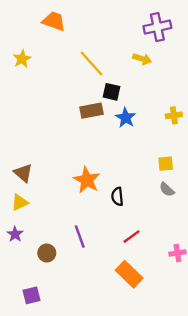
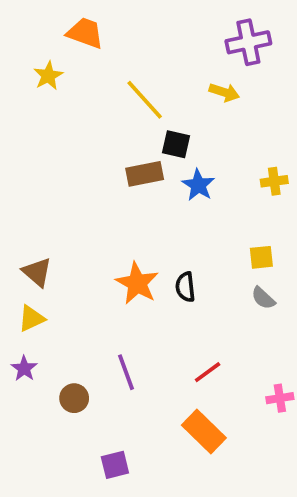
yellow star: (22, 59) -> (48, 76), moved
black semicircle: (117, 197) -> (185, 287), moved
purple square: (31, 295) -> (115, 465), moved

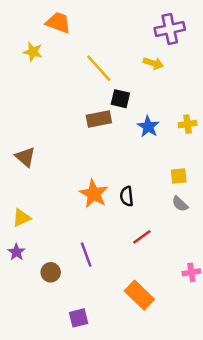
yellow star: (48, 76) -> (33, 52), turned -30
blue star: (198, 185) -> (148, 127), moved
brown triangle: (37, 272) -> (25, 157), moved
red line: (208, 372) -> (142, 237), moved

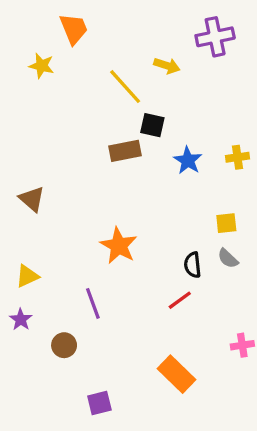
orange trapezoid: (58, 23) -> (74, 29), turned 48
yellow arrow: (153, 63) -> (167, 66), moved
black semicircle: (127, 196) -> (193, 265), moved
purple line: (86, 255) -> (93, 303), moved

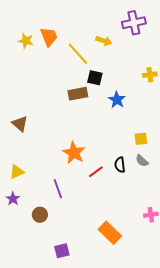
orange trapezoid: (74, 29) -> (49, 37), moved
yellow cross: (238, 157) -> (150, 75), moved
red line: (180, 300) -> (96, 172), moved

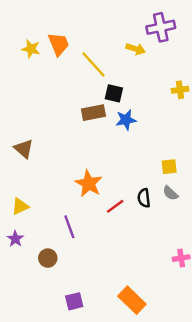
yellow arrow: (104, 41) -> (136, 49), moved
blue star: (117, 100) -> (126, 120), moved, turned 30
orange rectangle: (110, 233) -> (132, 300), moved

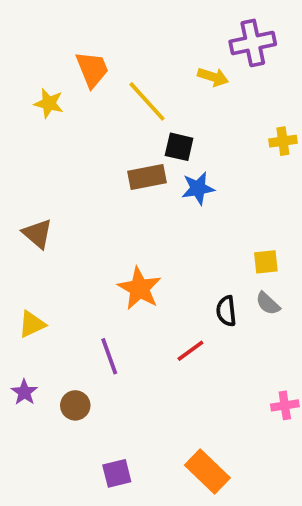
yellow star: (31, 49) -> (49, 103), moved
red line: (115, 206) -> (190, 351), moved
purple star: (15, 239) -> (24, 392), moved

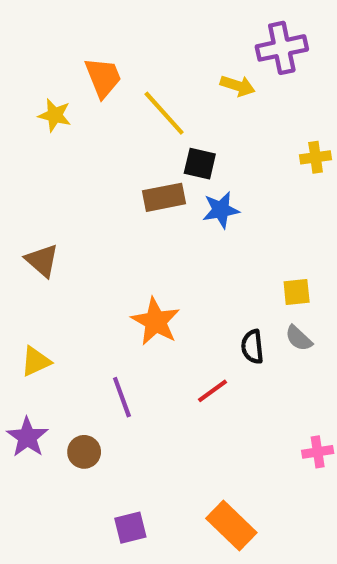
purple star: (24, 392) -> (27, 437), size x1.4

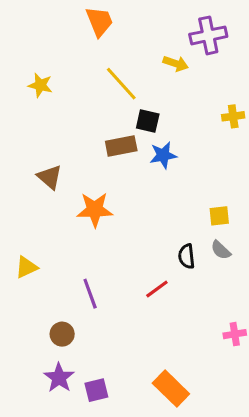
orange trapezoid: (103, 77) -> (99, 21), moved
brown triangle: (42, 260) -> (50, 177), moved
orange star: (156, 321) -> (95, 210), moved, turned -30
purple star: (27, 437) -> (59, 378), moved

